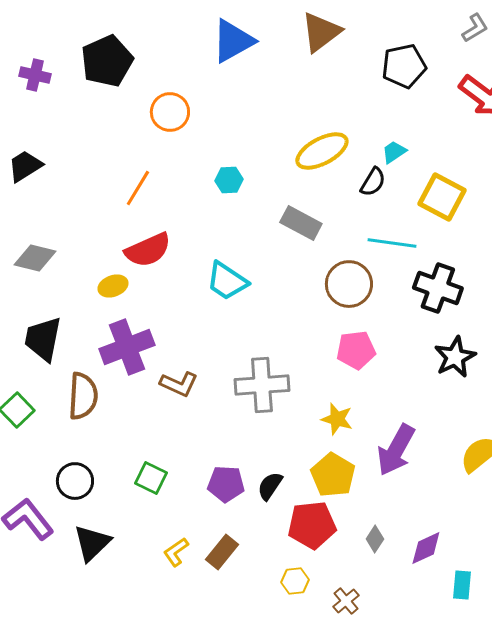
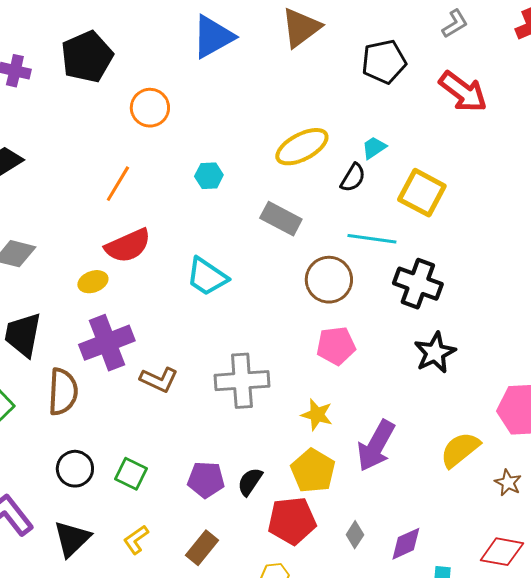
black circle: (75, 481) -> (75, 469), moved
yellow L-shape: (176, 552) -> (136, 540), moved

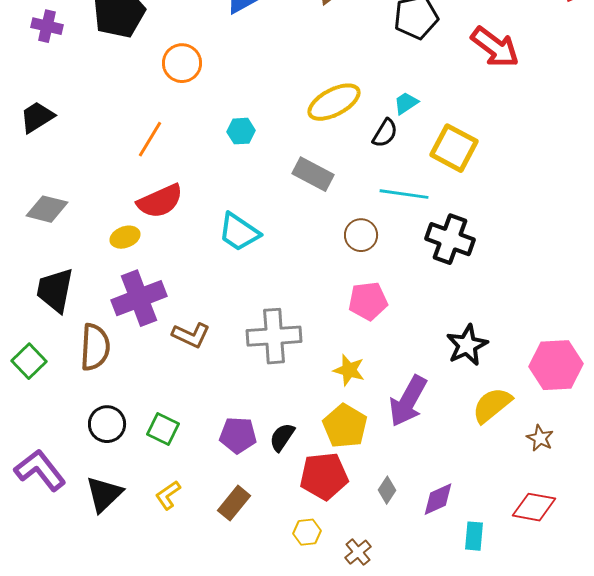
brown circle: (329, 280) -> (361, 235), size x0.7
black star: (435, 353) -> (467, 345), moved

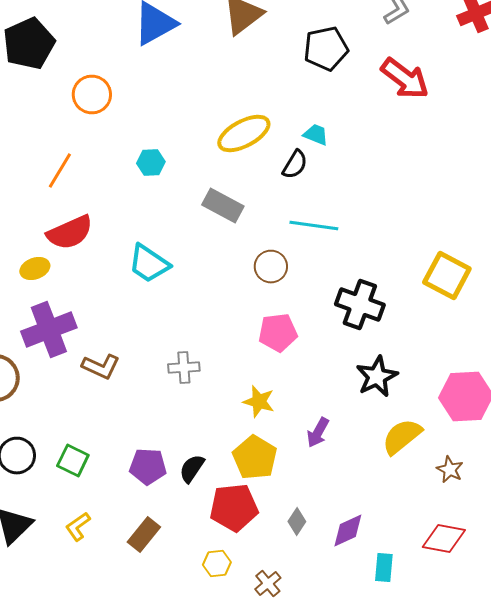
cyan trapezoid: (406, 103) -> (316, 134), turned 56
yellow square: (454, 148) -> (447, 276), moved
black cross: (450, 239) -> (360, 304), moved
gray cross: (274, 336) -> (184, 368), size x0.6
purple arrow: (408, 401) -> (318, 432), size x0.6

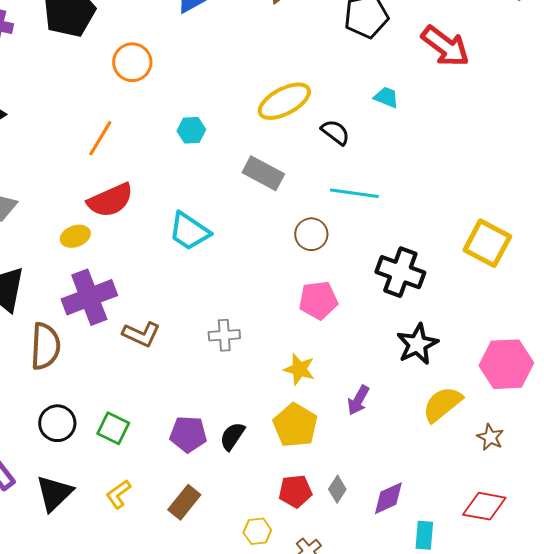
cyan trapezoid: (316, 134) -> (386, 97), moved
black semicircle: (295, 164) -> (335, 132), turned -84
red pentagon: (234, 508) -> (295, 491), moved, size x0.7

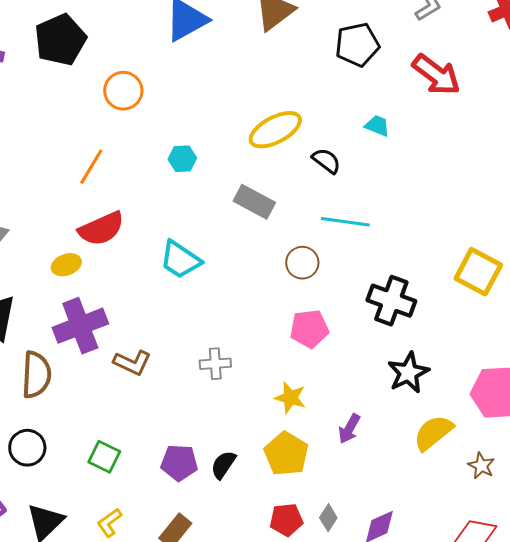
black circle: (57, 423) -> (27, 448), moved

